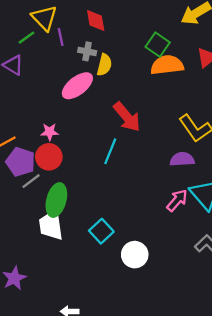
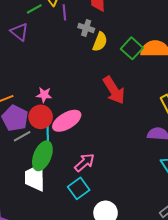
green square: (158, 45) -> (132, 48), moved
pink ellipse: (77, 86) -> (67, 121), moved
cyan line: (110, 151) -> (48, 135), moved, turned -30
pink arrow: (177, 200) -> (85, 163), moved

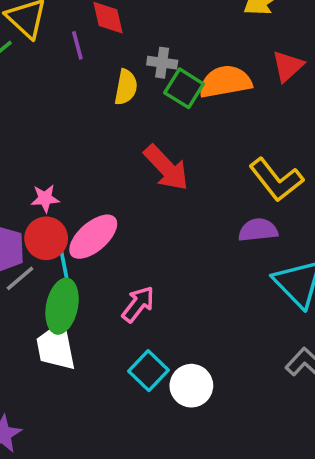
purple line: (64, 12) -> (77, 45), moved
gray cross: (86, 28) -> (162, 63), moved
cyan square: (79, 188) -> (148, 371), moved

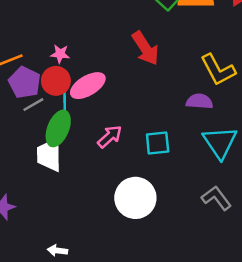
cyan square: (148, 371) -> (158, 143), moved, turned 30
white circle: (191, 386) -> (135, 198), size x1.4

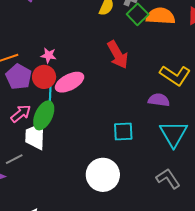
yellow L-shape: (218, 70) -> (175, 75), turned -32
gray line: (33, 105) -> (14, 159), moved
pink arrow: (110, 137) -> (21, 114), moved

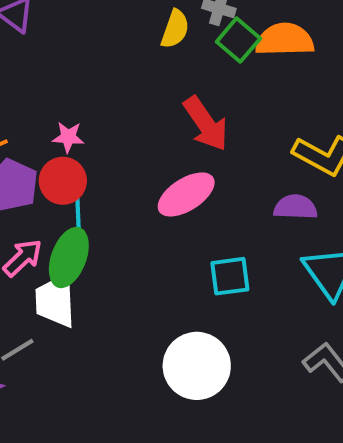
pink ellipse: (70, 82) -> (186, 194), moved

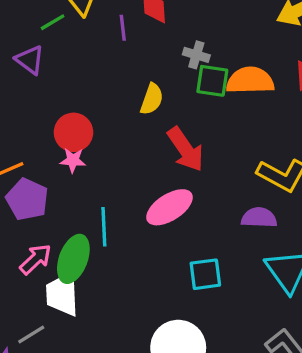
yellow semicircle: (175, 29) -> (152, 99), moved
green square: (238, 40) -> (212, 81), turned -32
red circle: (63, 181) -> (73, 132), moved
cyan line: (78, 216) -> (104, 227), moved

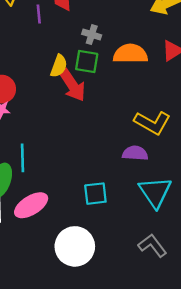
green square: (212, 81) -> (87, 61), moved
red arrow: (186, 149) -> (72, 85), moved
pink ellipse: (169, 207) -> (31, 205), moved

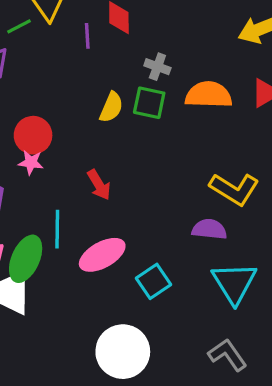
red arrow: (72, 85) -> (99, 185), moved, size x0.7
cyan square: (95, 194) -> (154, 281), turned -30
pink ellipse: (31, 205) -> (102, 255), moved

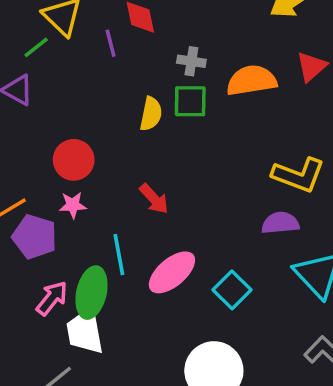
pink star: (31, 162) -> (73, 205), moved

